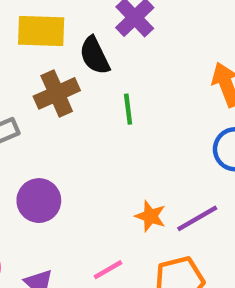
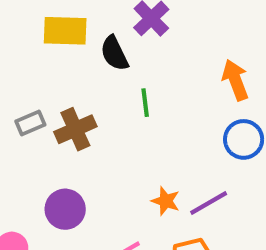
brown cross: (57, 93) -> (75, 129), moved
purple circle: (39, 201) -> (65, 209), moved

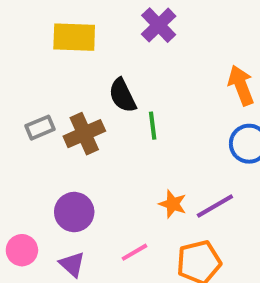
black semicircle: (114, 53) -> (122, 95), moved
green line: (145, 103) -> (153, 126), moved

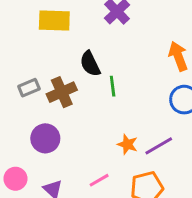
purple circle: (74, 212) -> (45, 138), moved

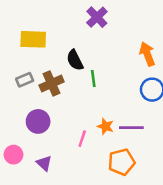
yellow rectangle: (54, 20) -> (33, 39), moved
purple line: (159, 146) -> (131, 128), turned 30
pink line: (99, 180) -> (82, 139), moved, turned -42

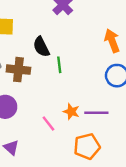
brown cross: (52, 83) -> (18, 70), turned 30
pink line: (82, 139) -> (48, 124), turned -56

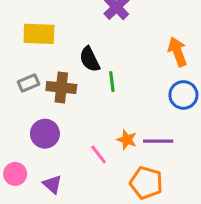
orange pentagon: (87, 146) -> (146, 183), turned 30

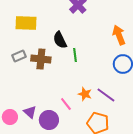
purple circle: (45, 134) -> (49, 120), moved
purple line: (158, 141) -> (106, 95), turned 36
purple triangle: (52, 184) -> (30, 112), moved

